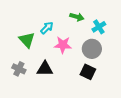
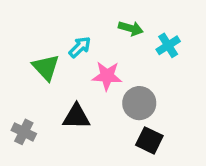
gray circle: (92, 49) -> (139, 103), moved
gray cross: (19, 69) -> (24, 132), moved
black square: (88, 72) -> (149, 140), moved

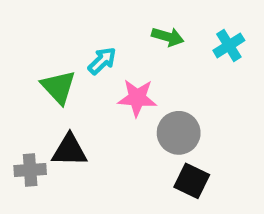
cyan cross: (168, 45) -> (229, 45), moved
black triangle: (76, 117) -> (69, 150), moved
gray cross: (24, 132) -> (30, 170), turned -30

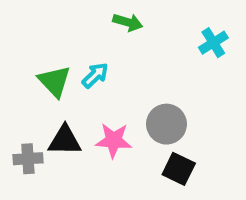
green arrow: (168, 37) -> (128, 22), moved
cyan arrow: (102, 61) -> (95, 75), moved
pink star: (137, 98) -> (114, 140), moved

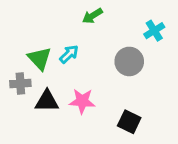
green arrow: (128, 22) -> (92, 16), turned 132
gray circle: (166, 124) -> (129, 61), moved
gray cross: (28, 159) -> (20, 84), moved

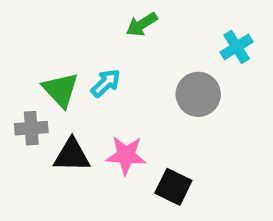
black square: (129, 122) -> (173, 187), moved

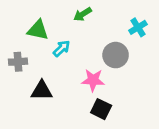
green triangle: (61, 90) -> (38, 30), moved, turned -35
gray cross: (31, 128) -> (18, 62), moved
pink star: (126, 155) -> (93, 80), moved

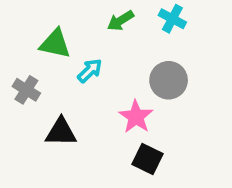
cyan cross: (138, 27) -> (172, 19), moved, turned -30
gray cross: (18, 62) -> (26, 90), turned 36
pink star: (93, 80) -> (136, 117), turned 30

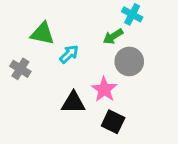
green arrow: (121, 21) -> (113, 36), moved
black triangle: (61, 132) -> (73, 103), moved

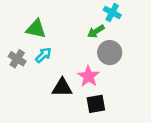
cyan arrow: (69, 54) -> (43, 55), moved
black square: (113, 122) -> (96, 104), turned -36

